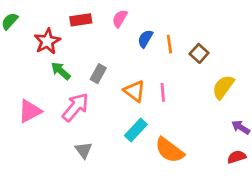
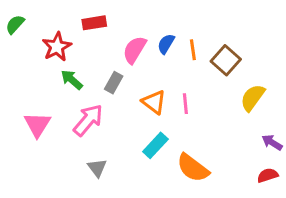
pink semicircle: (120, 19) -> (135, 50), moved, size x1.4
brown square: (199, 53) -> (226, 60), size x1.4
pink triangle: (30, 111) -> (37, 125), turned -30

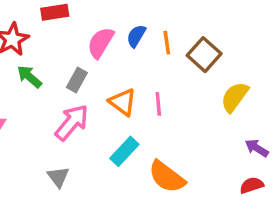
pink arrow: (88, 120) -> (72, 122), moved

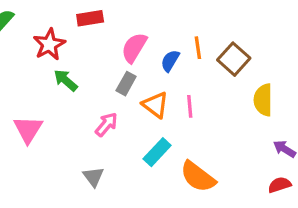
blue semicircle: (136, 36) -> (170, 61), moved
gray rectangle: (77, 80) -> (126, 84), moved
yellow semicircle: (235, 97) -> (263, 100), turned -36
pink arrow: (72, 122) -> (106, 124), size x0.7

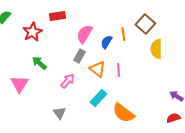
brown square: (234, 59) -> (145, 24), moved
green arrow: (66, 80) -> (39, 63), moved
yellow semicircle: (263, 100) -> (156, 49), moved

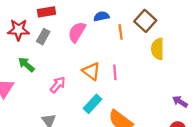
red star: (32, 32) -> (18, 30), turned 30
blue semicircle: (106, 42) -> (101, 16), moved, turned 48
gray rectangle: (79, 56) -> (43, 37), moved

